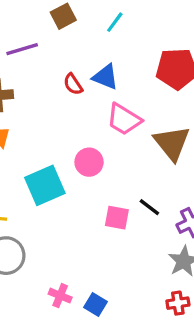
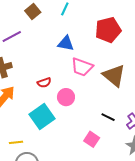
red semicircle: (73, 84) -> (44, 83), moved, turned -64
pink square: (117, 218) -> (92, 139), moved, turned 35

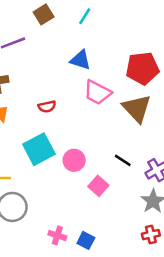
red pentagon: (108, 30) -> (142, 68), moved
pink circle: (66, 97) -> (74, 160), moved

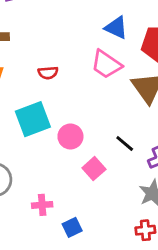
blue triangle: (81, 60) -> (116, 28), moved
pink cross: (57, 235) -> (42, 205), moved, turned -30
blue square: (86, 240) -> (72, 227), turned 30

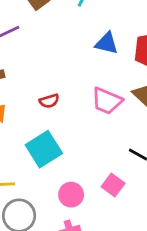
pink trapezoid: (106, 64) -> (107, 101), moved
pink circle: (70, 136) -> (71, 195), moved

